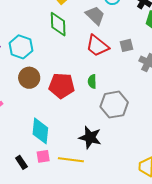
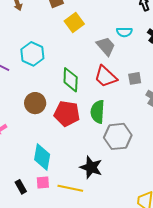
green diamond: (58, 24) -> (71, 80), moved
cyan hexagon: (21, 47) -> (32, 54), moved
green semicircle: (92, 81) -> (98, 112), size x1.6

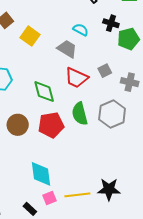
cyan semicircle: (124, 32) -> (81, 30), turned -133
gray hexagon: (118, 136) -> (112, 114), moved
black star: (91, 167) -> (109, 189), moved

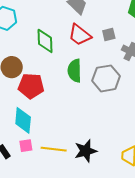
red pentagon: (51, 125) -> (31, 86), moved
black star: (109, 189) -> (86, 151), turned -30

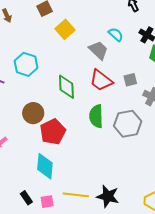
red pentagon: (31, 86) -> (53, 132), turned -30
pink square: (26, 146) -> (47, 202), moved
black star: (86, 151) -> (108, 196), turned 30

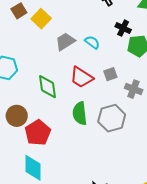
yellow square: (65, 29) -> (41, 19), moved
cyan semicircle: (116, 34) -> (92, 42), moved
gray trapezoid: (98, 50) -> (65, 41), moved, turned -70

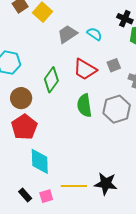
green diamond: (48, 87) -> (51, 80), turned 45
brown circle: (17, 116) -> (21, 98), moved
red pentagon: (38, 133) -> (24, 127), moved

